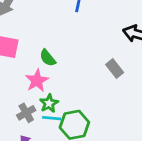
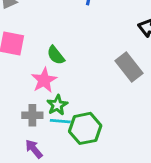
gray rectangle: (115, 69) -> (129, 67), size x1.4
gray cross: (26, 113) -> (32, 115), turned 30

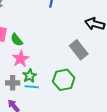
green semicircle: (56, 55) -> (17, 40), moved
green hexagon: (85, 128) -> (64, 80), moved

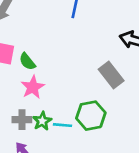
green star: (30, 76) -> (42, 121), moved
cyan line: (32, 87) -> (62, 125), moved

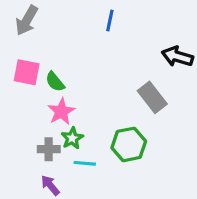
green star: (42, 121) -> (72, 138), moved
cyan line: (62, 125) -> (85, 163), moved

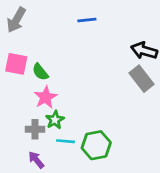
blue line: (110, 20) -> (87, 20), turned 72
gray rectangle: (152, 97) -> (141, 79), moved
green hexagon: (129, 144) -> (96, 145), moved

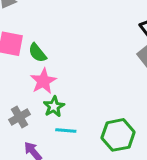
gray cross: (35, 129) -> (19, 117), moved, turned -30
green hexagon: (96, 145) -> (118, 135), moved

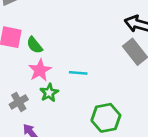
cyan line: (66, 130) -> (78, 73), moved

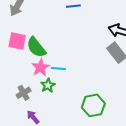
green semicircle: (35, 45) -> (36, 47), size x1.5
cyan line: (78, 73) -> (58, 68), moved

